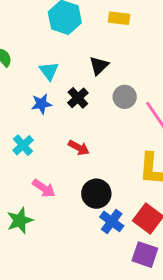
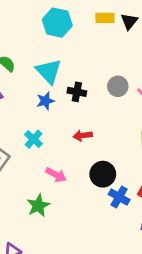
black triangle: (99, 66) -> (129, 21), moved
cyan triangle: (49, 71) -> (49, 71), size x1.5
black cross: (78, 98) -> (77, 92), turned -30
red arrow: (79, 148) -> (83, 136), turned 150

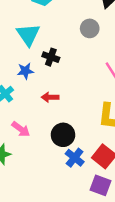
gray circle: (118, 86) -> (90, 28), moved
blue star: (45, 101) -> (25, 71), moved

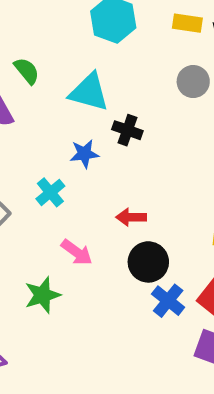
cyan triangle: (28, 35) -> (89, 92), turned -40
red arrow: (50, 97) -> (131, 217), moved

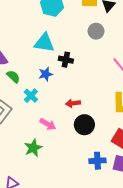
green semicircle: (27, 71) -> (13, 77), moved
blue cross: (168, 301) -> (97, 161), moved, turned -35

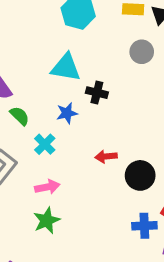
pink arrow: (48, 124) -> (47, 187), moved, turned -42
black circle: (84, 125) -> (140, 175), moved
blue cross: (97, 161) -> (144, 226), moved

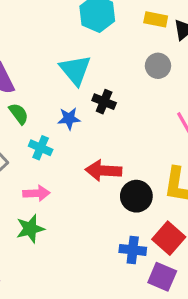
cyan triangle: (66, 67) -> (75, 70), turned 32
cyan cross: (45, 144) -> (41, 148), turned -30
red arrow: (106, 156) -> (103, 171), size x1.5

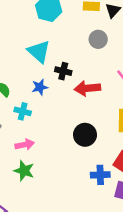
red arrow: (103, 171) -> (87, 88), moved
black circle: (136, 196) -> (85, 135), moved
green star: (30, 229) -> (24, 171), turned -30

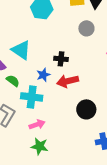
cyan triangle: (39, 51) -> (21, 50), moved
red arrow: (87, 88) -> (68, 81), moved
cyan cross: (23, 111) -> (32, 97), size x1.5

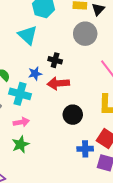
gray circle: (86, 28) -> (85, 34), size x1.5
cyan triangle: (21, 50) -> (28, 35), moved
green star: (40, 146) -> (20, 144), turned 30

